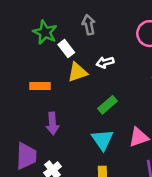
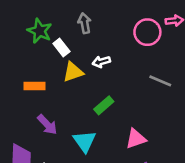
purple arrow: (52, 124) -> (47, 125), turned -40
cyan triangle: (102, 140) -> (85, 141), moved

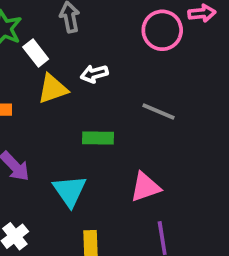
gray line: (160, 81) -> (158, 112), moved
green rectangle: (104, 105) -> (98, 138), turned 42

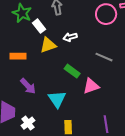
green rectangle: (98, 138) -> (72, 71), turned 35
pink triangle: (145, 187) -> (91, 86), moved

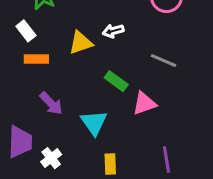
white rectangle: (39, 26) -> (26, 31), moved

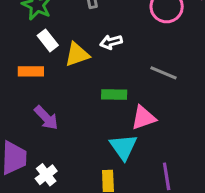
white rectangle: (26, 31) -> (48, 40), moved
green rectangle: (116, 81) -> (114, 95), turned -35
cyan triangle: (94, 123) -> (123, 147), moved

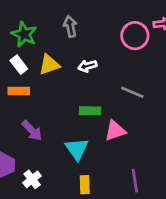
white rectangle: (48, 40) -> (19, 65), moved
yellow triangle: (77, 54) -> (49, 65), moved
cyan triangle: (123, 147) -> (77, 149), moved

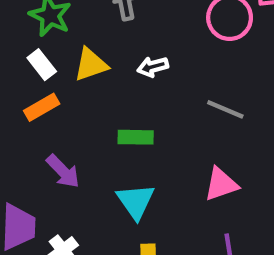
orange rectangle: (19, 91) -> (42, 107), turned -30
green rectangle: (90, 111) -> (136, 137), moved
pink triangle: (115, 131) -> (221, 184), moved

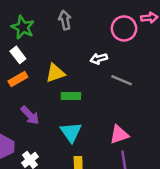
yellow triangle: (91, 65) -> (55, 73), moved
white arrow: (153, 67) -> (99, 59), moved
pink triangle: (221, 184) -> (119, 135), moved

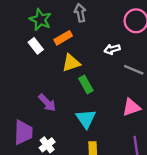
orange rectangle: (18, 79) -> (63, 38), moved
green rectangle: (71, 96) -> (86, 85), turned 60
pink triangle: (119, 135) -> (131, 107), moved

